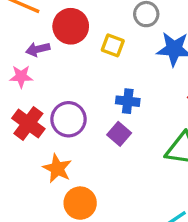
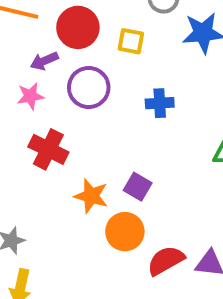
purple circle: (68, 119) -> (89, 87), moved
purple square: (119, 134) -> (138, 187), moved

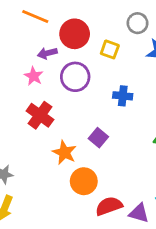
pink star: (30, 96) -> (34, 76), turned 30
purple square: (138, 187) -> (98, 138), moved

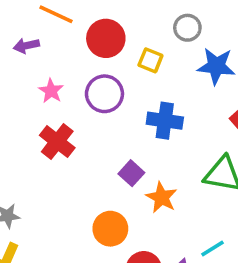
purple arrow: (47, 53) -> (26, 46), moved
blue cross: (123, 96) -> (165, 121), size x1.4
orange star: (64, 153) -> (162, 197), moved

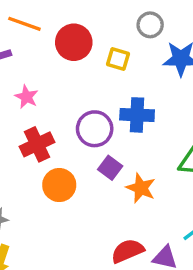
purple circle: (104, 94) -> (95, 129), moved
red cross: (57, 142) -> (37, 144), turned 32
orange circle: (110, 229) -> (59, 185), moved

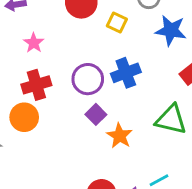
blue cross: (137, 115) -> (126, 73), turned -32
orange circle: (59, 185) -> (24, 117), moved

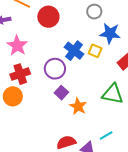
yellow square: (117, 22) -> (95, 51), moved
pink star: (34, 43) -> (17, 46), size x1.5
blue cross: (126, 73) -> (74, 51), moved, turned -30

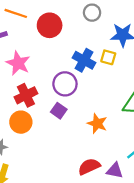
gray circle: (94, 12) -> (92, 13), moved
purple square: (61, 93) -> (59, 111), moved

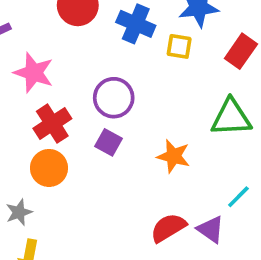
blue cross: (84, 60) -> (136, 24), moved
purple triangle: (115, 171) -> (211, 229), turned 30

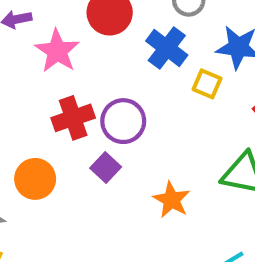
pink star: (34, 73) -> (57, 51), moved
red cross: (52, 124) -> (73, 118), moved

